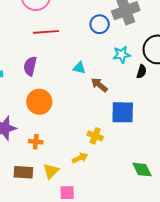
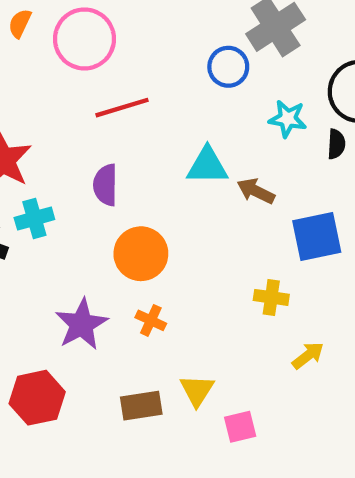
cyan star: (122, 55) -> (288, 119), turned 30
cyan triangle: (79, 68) -> (207, 166), size x1.5
orange cross: (36, 142) -> (151, 320), moved, turned 32
yellow arrow: (80, 158) -> (308, 355), moved

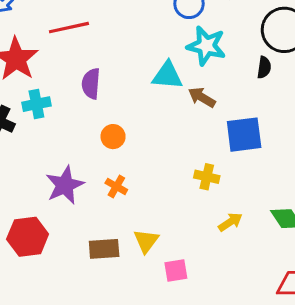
red line: (122, 108) -> (69, 28), moved
cyan star: (288, 119) -> (206, 46), moved, size x1.4
orange circle: (141, 254) -> (113, 137), size x0.6

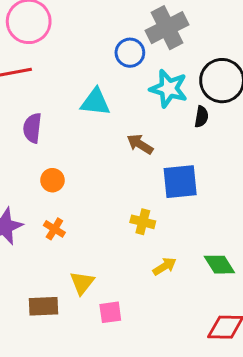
cyan star: (206, 46) -> (169, 89), moved
cyan triangle: (167, 76) -> (95, 102), moved
brown rectangle: (104, 249) -> (44, 306), moved

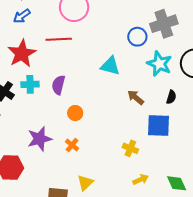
black semicircle: (201, 117) -> (171, 97), moved
purple semicircle: (32, 128) -> (58, 85), moved

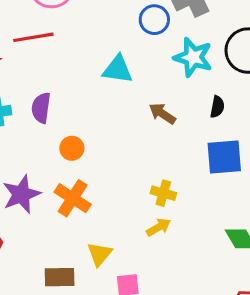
blue square: (159, 126) -> (224, 157), moved
orange cross: (72, 145) -> (73, 198), size x1.6
yellow arrow: (141, 180) -> (159, 227), moved

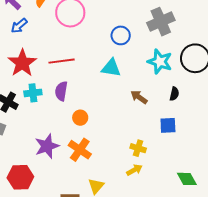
blue circle: (154, 20) -> (121, 35), moved
red line: (33, 37) -> (62, 61), moved
blue square: (224, 157) -> (168, 125), moved, size x0.7

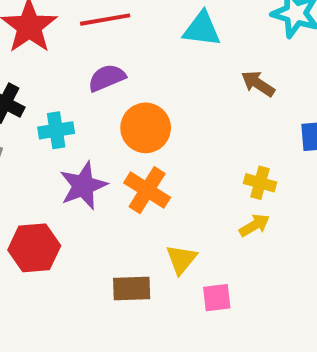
purple semicircle: (61, 91) -> (107, 78), turned 60
cyan cross: (33, 93) -> (56, 130), moved
orange circle: (80, 118) -> (146, 128), size x1.6

